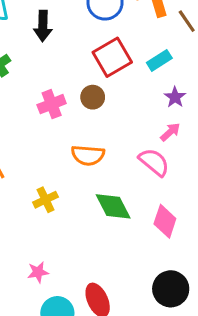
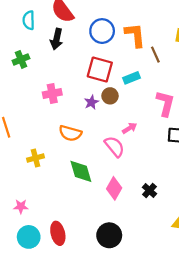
red square: (112, 57) -> (100, 70), turned 35
brown circle: (93, 97) -> (110, 96), moved
purple star: (175, 97) -> (91, 102), moved

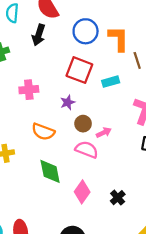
brown circle: (110, 96) -> (83, 124), moved
pink semicircle: (115, 147) -> (87, 150), turned -35

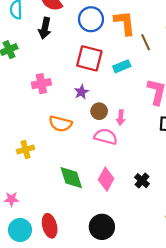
pink arrow: (104, 132) -> (121, 118), turned 128
green diamond: (50, 171) -> (71, 178), moved

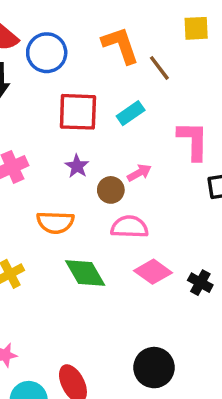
blue circle: (91, 19) -> (47, 53), moved
pink arrow: (121, 118) -> (139, 173), moved, turned -112
green diamond: (71, 178) -> (85, 273), moved
pink diamond: (106, 179) -> (153, 272), moved, turned -70

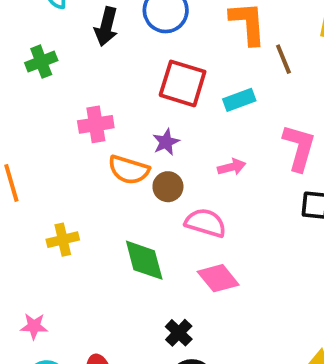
brown circle: (111, 190) -> (168, 187), moved
orange semicircle: (55, 222) -> (129, 170), moved
black cross: (200, 283) -> (179, 333), moved

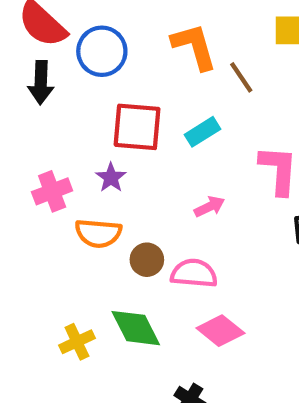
purple star: (166, 142) -> (111, 178), moved
brown circle: (168, 187) -> (147, 260), moved
yellow cross: (63, 240) -> (77, 342), moved

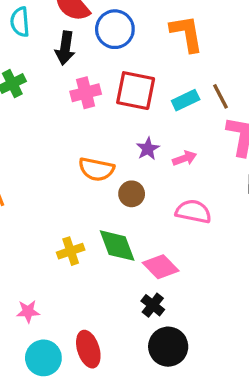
brown line: (241, 77) -> (220, 96), moved
purple star: (111, 178) -> (148, 149), moved
pink cross: (52, 191) -> (86, 93), moved
pink semicircle: (194, 273) -> (193, 211), moved
pink diamond: (220, 331) -> (161, 267), moved

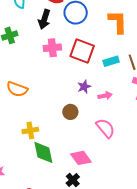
orange semicircle: (96, 169) -> (17, 89), moved
pink semicircle: (193, 211) -> (105, 128), turned 30
green diamond: (117, 246) -> (43, 152), moved
yellow cross: (71, 251) -> (30, 130), moved

